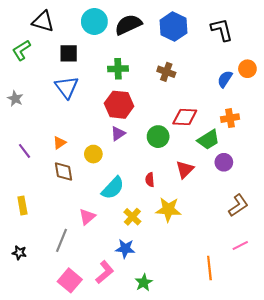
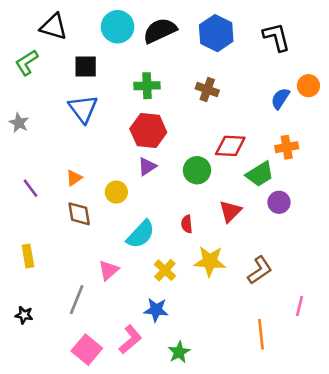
brown L-shape: (238, 205) -> (260, 270), moved
pink line: (240, 245) -> (299, 306), turned -49

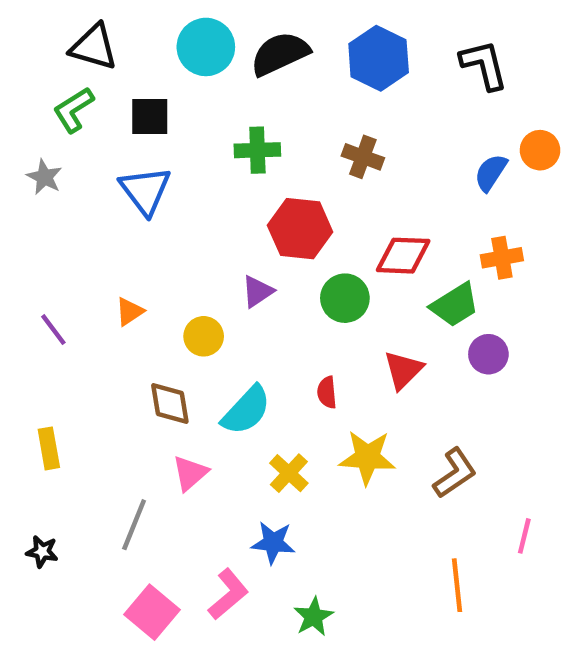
green L-shape: (27, 63) -> (74, 110), moved
gray star: (19, 123) -> (44, 177), moved
red hexagon: (148, 131) -> (300, 229), moved
brown diamond: (79, 214) -> (170, 404), moved

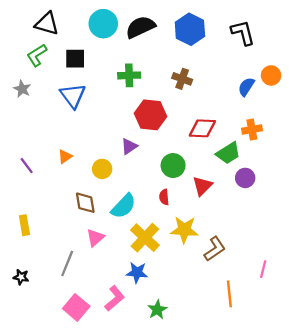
green circle: (345, 298) -> (173, 166), moved
yellow cross: (289, 473) -> (145, 238), size x1.5
brown L-shape: (455, 473) -> (215, 249), moved

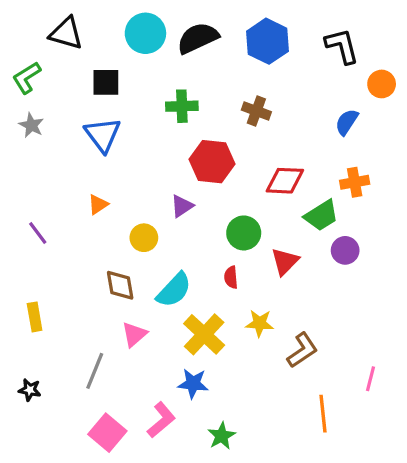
green L-shape: (37, 55) -> (27, 78), moved
orange circle: (271, 75) -> (382, 84), moved
orange triangle: (65, 157) -> (98, 204), moved
yellow star: (184, 230) -> (260, 323), size x0.7

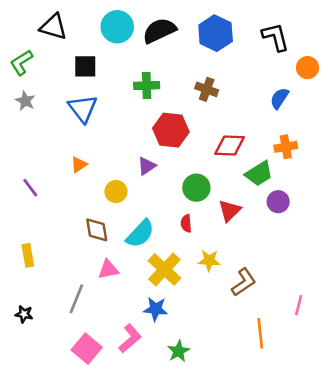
pink triangle: (134, 334) -> (108, 269), turned 30

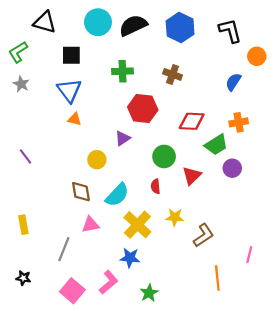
orange triangle: (79, 165) -> (75, 119), moved, turned 48
yellow rectangle: (28, 255) -> (23, 225), moved
black star: (24, 314) -> (23, 278), moved

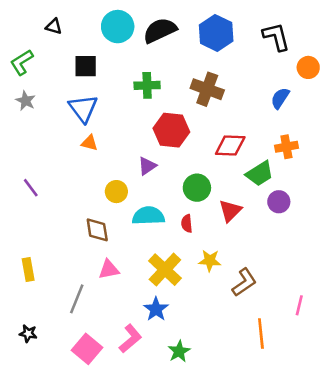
black triangle: (45, 22) -> (54, 27), size x0.6
brown cross: (173, 74) -> (207, 89), size x1.4
cyan semicircle: (117, 195) -> (148, 216), moved, turned -135
blue star: (130, 258) -> (156, 309), turned 30

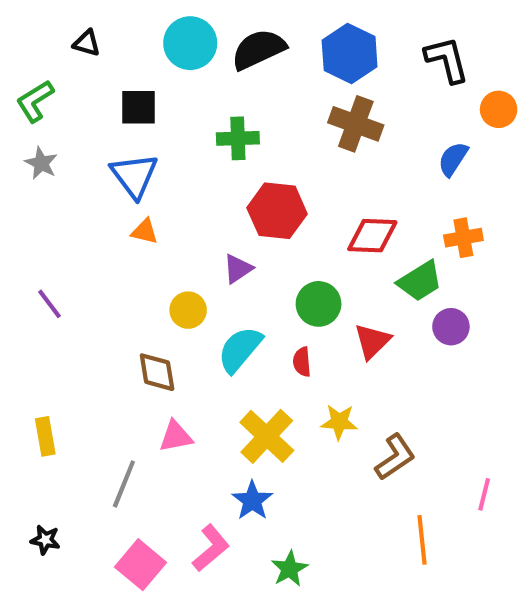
brown cross: (207, 89) -> (356, 124), moved
cyan semicircle: (148, 216) -> (240, 349), turned -48

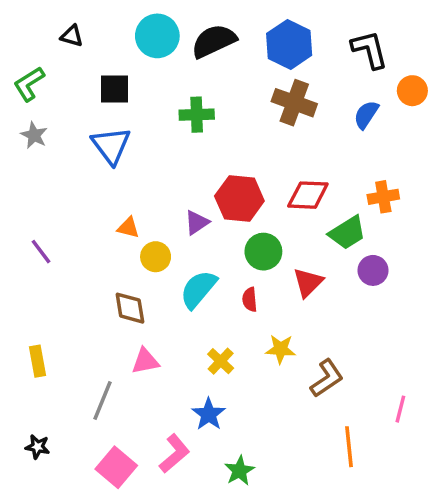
blue semicircle: (453, 159) -> (366, 115), moved
red hexagon: (277, 211) -> (239, 199), moved
orange triangle: (145, 231) -> (128, 228), moved
yellow cross: (267, 436) -> (221, 361), size x0.6

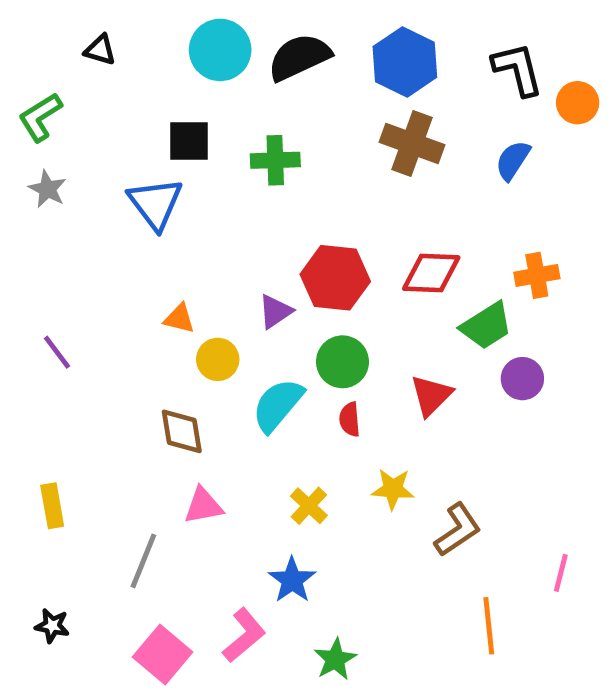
black square: (115, 89) -> (189, 141), moved
orange circle: (412, 91) -> (578, 103), moved
green circle: (263, 252) -> (342, 362), moved

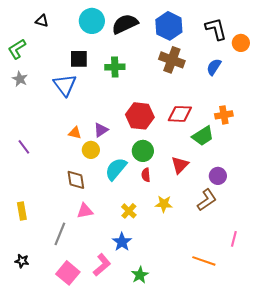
purple triangle: (275, 311) -> (101, 130), moved
purple circle: (522, 379) -> (218, 176), moved
brown L-shape: (458, 530) -> (207, 200), moved
orange line: (489, 626) -> (204, 261), turned -65

